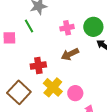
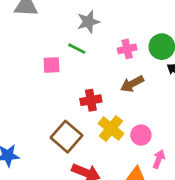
green line: (29, 26) -> (77, 49), turned -32

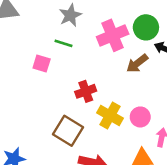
pink cross: (127, 49) -> (113, 35), size x1.6
pink square: (51, 65) -> (42, 63), turned 30
brown arrow: (132, 84) -> (137, 63), moved

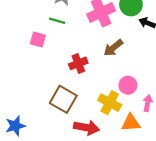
brown arrow: (137, 63) -> (113, 48), moved
yellow cross: (110, 116) -> (110, 103), moved

